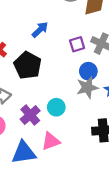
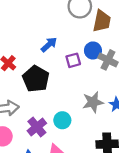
purple square: (77, 44) -> (73, 60), moved
blue circle: (88, 71) -> (93, 50), moved

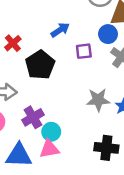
blue circle: (93, 50) -> (108, 34), moved
cyan circle: (62, 120) -> (51, 132), moved

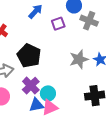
black pentagon: (40, 65) -> (29, 56), moved
blue triangle: (19, 155) -> (36, 105), moved, size x0.7

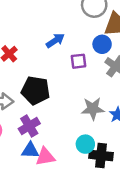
black pentagon: (29, 56) -> (35, 90), turned -30
cyan circle: (48, 93) -> (85, 144), moved

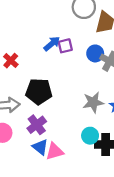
blue circle: (102, 44) -> (95, 53), moved
purple square: (78, 61) -> (65, 46), moved
blue triangle: (30, 150) -> (40, 147), turned 42

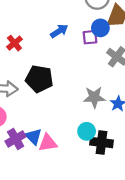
purple square: (65, 46) -> (90, 37), moved
blue circle: (95, 53) -> (100, 28), moved
purple cross: (37, 125) -> (16, 139), moved

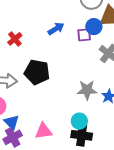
blue triangle: (33, 136) -> (12, 122), moved
purple cross: (16, 139) -> (13, 137), moved
black cross: (102, 142) -> (82, 135), moved

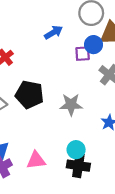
blue arrow: (56, 29) -> (53, 32), moved
gray star: (87, 90) -> (71, 105), moved

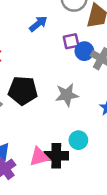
blue circle: (94, 45) -> (84, 51), moved
black cross: (78, 166) -> (56, 156), moved

